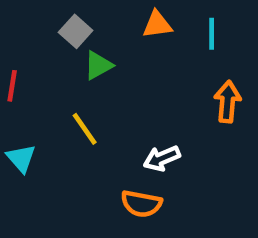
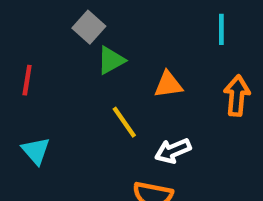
orange triangle: (157, 25) -> (168, 85), moved
yellow line: (85, 129) -> (124, 122), moved

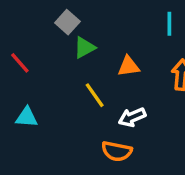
red line: (27, 80) -> (20, 63), turned -50
cyan triangle: (36, 151) -> (27, 117), turned -45

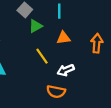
cyan line: (169, 24) -> (59, 11), moved

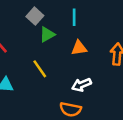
yellow line: (42, 56) -> (40, 69), moved

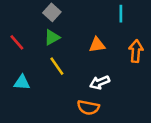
cyan line: (74, 17) -> (121, 14), moved
green triangle: (47, 34) -> (52, 37), moved

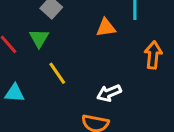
green triangle: (52, 37) -> (39, 38), moved, turned -30
orange triangle: (97, 45) -> (106, 28), moved

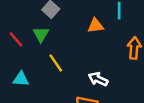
white arrow: (109, 93) -> (98, 79), turned 48

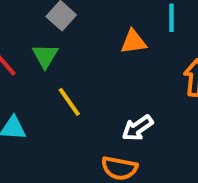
white arrow: (98, 79) -> (137, 128), turned -60

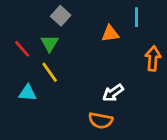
yellow line: (69, 102) -> (50, 72), moved

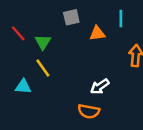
gray square: (61, 16) -> (71, 17), moved, turned 35
red line: (22, 49) -> (18, 33), moved

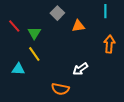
gray square: (71, 17) -> (57, 13), turned -32
cyan line: (121, 19) -> (105, 11), moved
orange semicircle: (89, 111) -> (60, 89), moved

